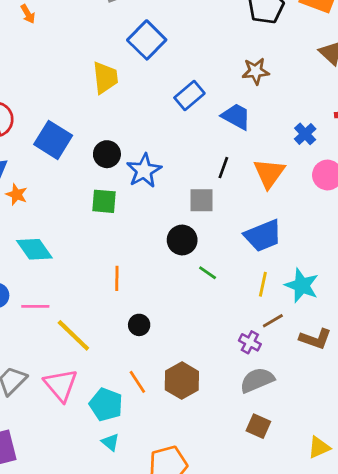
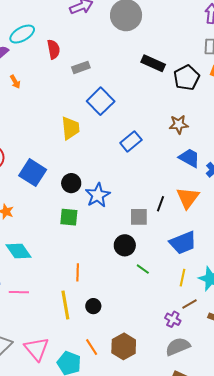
blue trapezoid: (236, 116) -> (189, 158), moved
black line: (223, 168) -> (160, 204), moved
yellow line: (73, 335) -> (65, 305), moved, turned 36

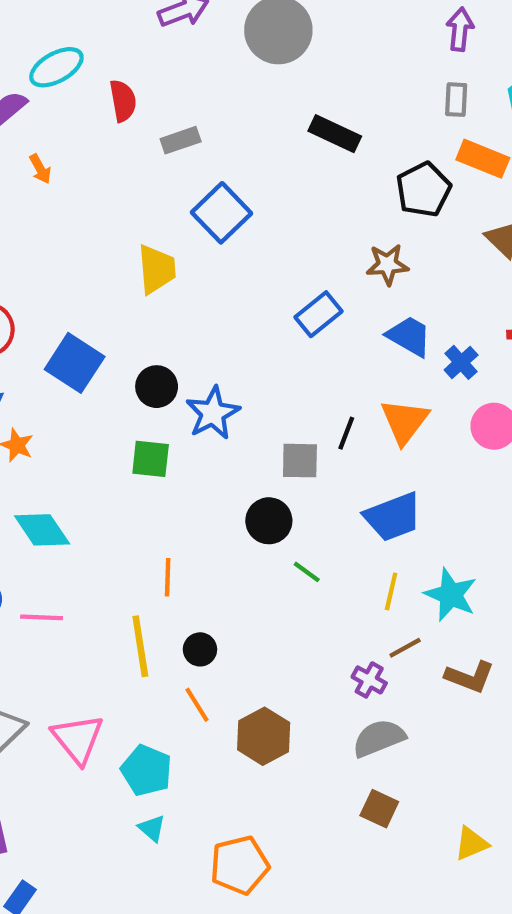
black pentagon: (187, 78) -> (423, 190), moved
blue rectangle: (131, 141) -> (319, 314), moved
orange line: (92, 347) -> (197, 705), moved

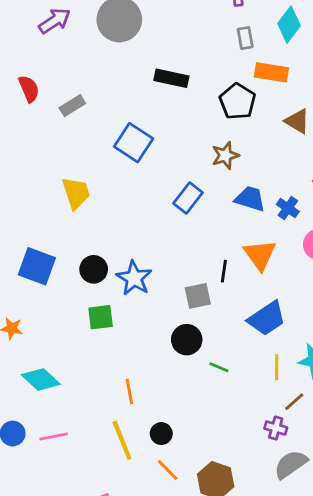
blue square: (221, 213) -> (134, 143), moved

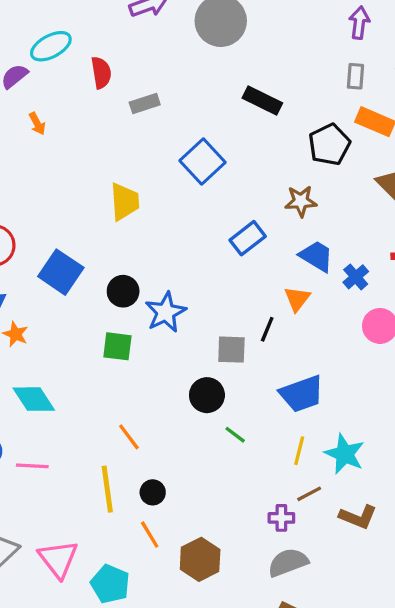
orange triangle: (260, 255) -> (297, 299), moved, size x0.7
orange line: (129, 391) -> (129, 437), turned -40
purple cross: (276, 428) -> (281, 518), turned -30

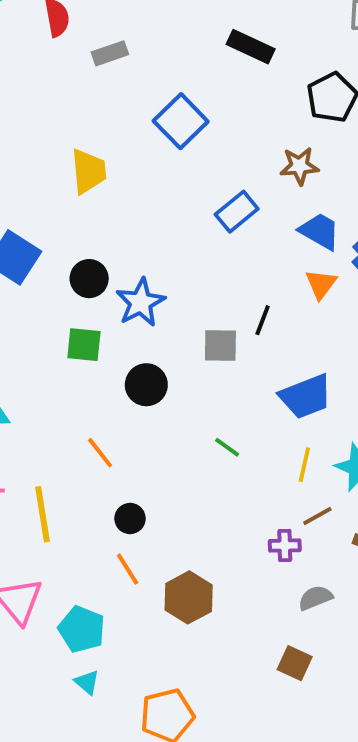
orange triangle: (297, 299) -> (321, 284), moved
black circle: (207, 395) -> (146, 385), moved
yellow line: (107, 489) -> (42, 514), moved
gray semicircle: (288, 562) -> (315, 598), moved, size x0.7

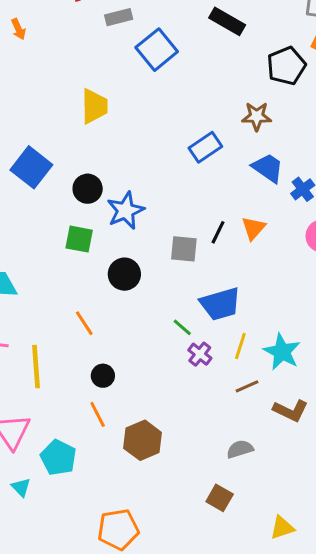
blue square: (181, 121) -> (157, 50), moved
orange triangle: (321, 284) -> (253, 228), moved
blue trapezoid: (306, 396) -> (220, 304), moved
purple cross: (285, 546) -> (200, 354), moved, turned 35
cyan triangle: (87, 682) -> (21, 487), moved

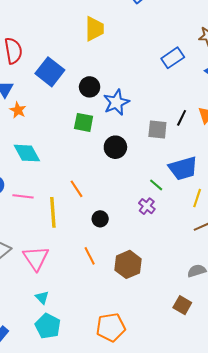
orange line: (84, 323) -> (76, 189), moved
purple cross: (200, 354) -> (147, 206), moved
orange line: (98, 414) -> (90, 256), moved
cyan pentagon: (58, 458) -> (48, 326), moved

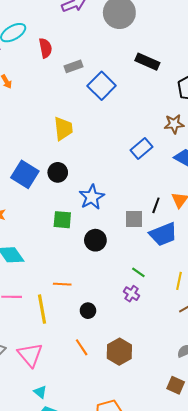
black circle: (90, 87) -> (58, 172), moved
blue trapezoid: (183, 168) -> (163, 234), moved
orange line: (76, 189) -> (62, 284), turned -48

